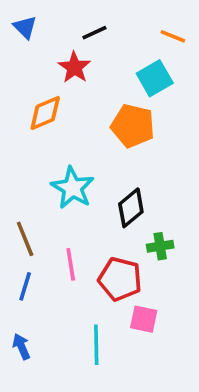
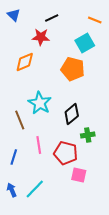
red star: (74, 67) -> (41, 37), turned -30
brown line: (25, 239) -> (20, 120), moved
cyan line: (96, 345) -> (35, 189), moved, turned 45

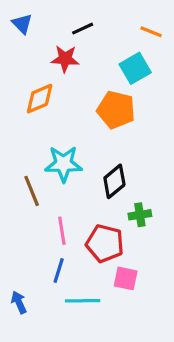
cyan star: (40, 103) -> (63, 164), turned -30
blue line: (14, 157) -> (59, 270), moved
cyan line: (35, 189) -> (83, 301), moved, turned 45

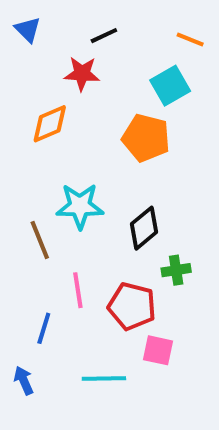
blue line: (59, 270) -> (44, 328), moved

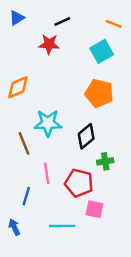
blue triangle: (28, 30) -> (17, 18), turned 42
orange diamond: (50, 124) -> (18, 87), moved
orange pentagon: (146, 138) -> (99, 93), moved

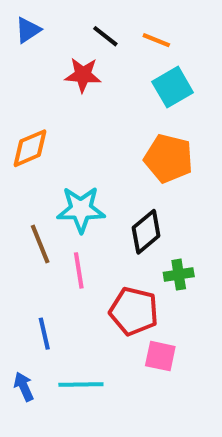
black line: (62, 21) -> (105, 36), turned 63
orange line: (114, 24) -> (156, 40), moved
pink line: (47, 173) -> (79, 270), moved
blue line: (26, 196) -> (44, 334), turned -30
cyan line: (62, 226) -> (81, 385), moved

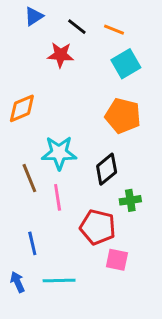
blue triangle: (28, 30) -> (34, 16), moved

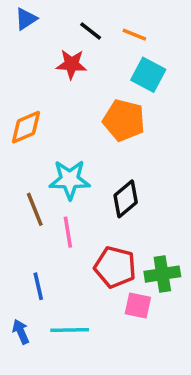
blue triangle: (34, 16) -> (26, 19), moved
cyan square: (126, 64) -> (148, 75), turned -32
orange pentagon: (123, 116) -> (124, 120), moved
green cross: (130, 200) -> (162, 274), moved, size x1.4

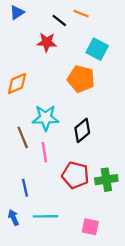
orange line: (134, 35) -> (81, 14), moved
pink square: (138, 305) -> (90, 227), moved

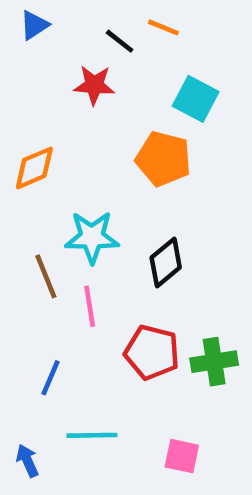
blue line: (25, 188) -> (50, 378), turned 36
blue arrow: (13, 218) -> (27, 461), moved

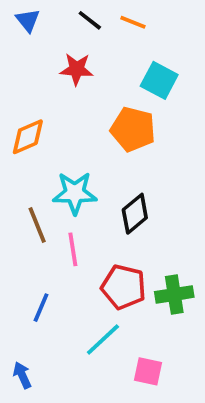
blue triangle: (34, 25) -> (28, 20), turned -36
black line: (120, 41) -> (90, 20), moved
cyan line: (92, 435) -> (103, 339), moved, turned -42

